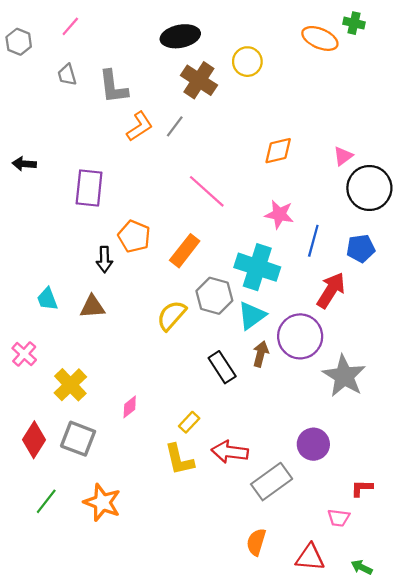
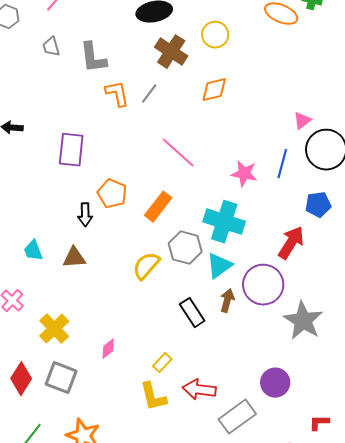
orange L-shape: (140, 126) -> (117, 94), turned -68
orange diamond: (278, 151) -> (214, 90), moved
blue line: (313, 241) -> (282, 164), moved

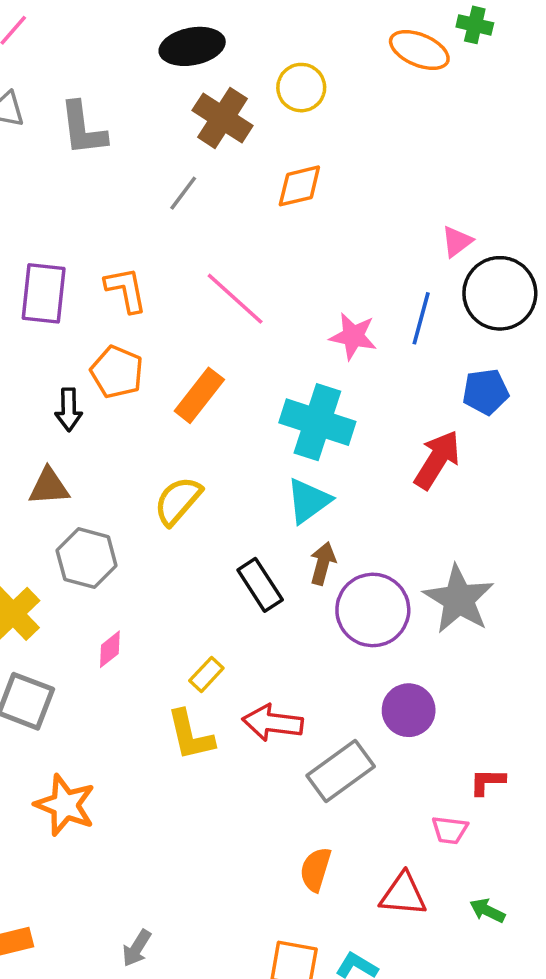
orange L-shape: (117, 94) -> (126, 290), moved
gray hexagon: (185, 248) -> (87, 558), moved
purple circle: (263, 285) -> (373, 610), moved

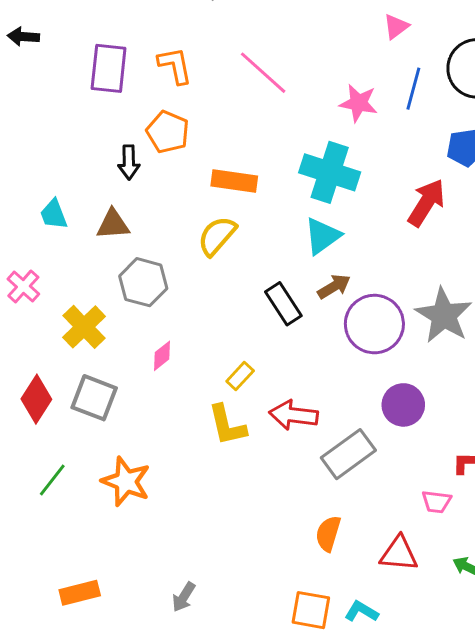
pink triangle: (457, 241) -> (396, 26), moved
orange rectangle: (199, 395) -> (234, 181), moved, turned 60
brown arrow: (323, 563) -> (334, 286), turned 44

